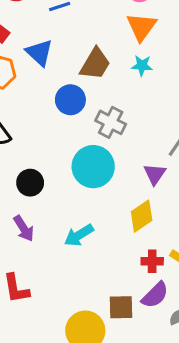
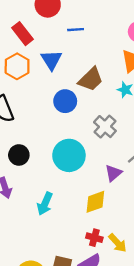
gray cross: (111, 122) -> (105, 127), moved
cyan arrow: (79, 235) -> (45, 204), turned -50

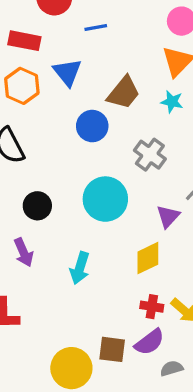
red rectangle: (22, 34) -> (24, 41), turned -35

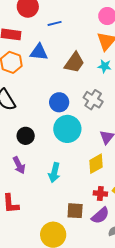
blue triangle: (67, 72) -> (39, 52), turned -42
blue circle: (92, 126) -> (59, 102), moved
brown square: (112, 349) -> (75, 211), moved

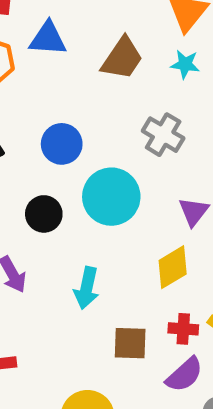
blue circle: (59, 102) -> (62, 144), moved
black circle: (26, 136) -> (44, 214), moved
brown square: (75, 211) -> (130, 343), moved

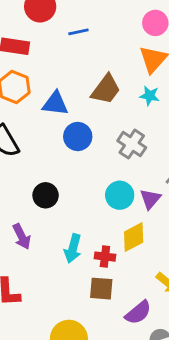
blue triangle: (48, 39) -> (55, 104), moved
blue circle: (62, 144) -> (78, 136), moved
cyan circle: (111, 197) -> (120, 195), moved, size x0.7
red cross: (183, 329) -> (105, 257), moved

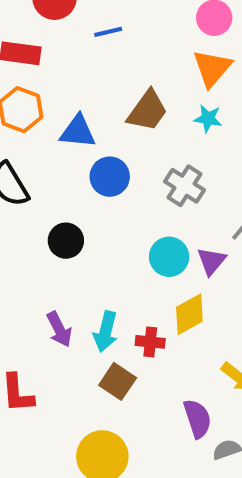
black circle: (46, 195) -> (66, 241), moved
purple arrow: (22, 237) -> (59, 329), moved
brown square: (101, 289) -> (118, 381), moved, turned 30
purple semicircle: (138, 313) -> (197, 419), turned -68

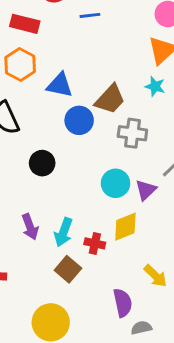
brown trapezoid: (147, 111) -> (110, 99), moved
gray cross: (184, 186) -> (132, 133), turned -32

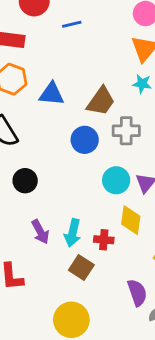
blue circle: (79, 120) -> (85, 140), moved
black circle: (42, 163) -> (25, 181), moved
yellow diamond: (125, 227) -> (131, 220), turned -52

